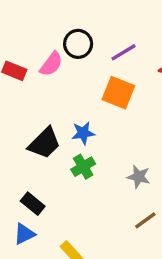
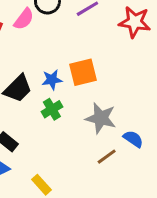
orange square: (118, 93) -> (83, 72), moved, turned -36
gray star: (139, 177) -> (101, 118), size x1.5

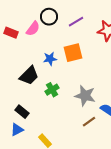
orange square: (83, 72) -> (73, 53), moved
blue star: (52, 80) -> (50, 59), moved

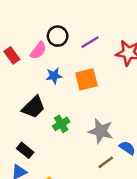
red rectangle: (11, 33) -> (12, 55), turned 32
blue star: (50, 59) -> (54, 76), moved

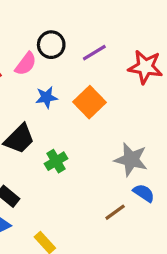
orange square: (86, 79) -> (90, 102), turned -30
gray star: (101, 131) -> (131, 160), moved

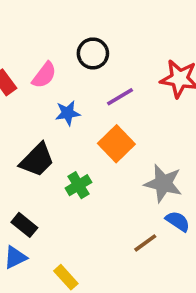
black circle: (51, 45) -> (93, 53), moved
purple line: (94, 53) -> (120, 97), moved
orange square: (90, 102) -> (116, 144), moved

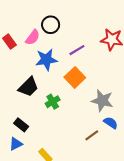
black circle: (93, 53) -> (51, 25), moved
blue star: (68, 113) -> (46, 60), size x1.5

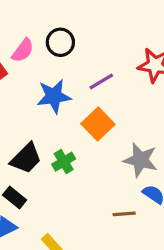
pink semicircle: (33, 37) -> (23, 50), moved
black trapezoid: (28, 87) -> (26, 158), moved
brown line: (92, 135) -> (124, 214), turned 32

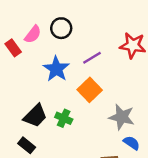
blue star: (54, 96) -> (56, 69), turned -30
green cross: (64, 162) -> (64, 118), turned -35

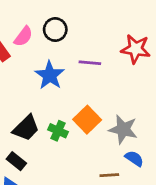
purple line: (92, 58) -> (90, 63), turned 36
orange square: (90, 90) -> (87, 120), moved

